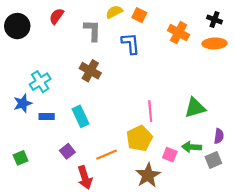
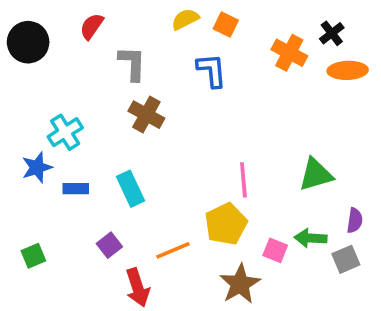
black cross: (214, 19) -> (332, 33), moved, turned 32
gray L-shape: (92, 30) -> (132, 63), moved

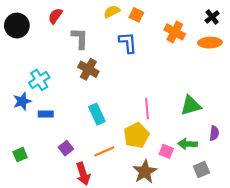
black cross: (332, 33) -> (212, 17), moved
cyan rectangle: (130, 189) -> (97, 114), moved
gray square: (346, 259) -> (201, 170), moved

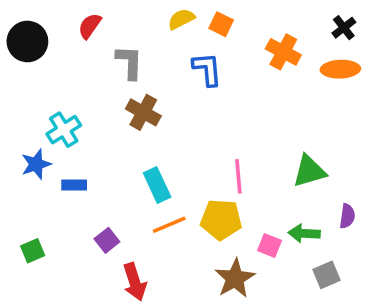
yellow pentagon: (136, 135) -> (221, 220), turned 30
orange line: (104, 151) -> (169, 225), moved

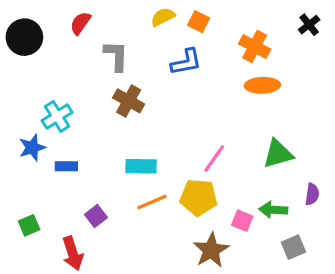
blue L-shape: (207, 69) -> (186, 62), turned 84
orange ellipse: (340, 69) -> (262, 85), moved
pink line: (238, 176) -> (214, 158), turned 40
cyan rectangle: (157, 185) -> (141, 166), turned -64
red arrow: (135, 282) -> (73, 253), moved

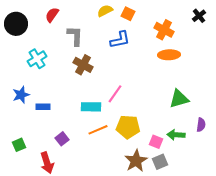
cyan cross: (57, 116) -> (37, 59), moved
pink line: (214, 158) -> (115, 94), moved
gray square: (293, 247) -> (160, 162), moved

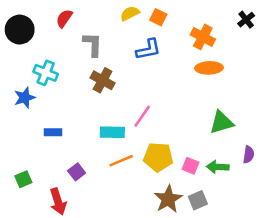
cyan cross: (37, 59) -> (46, 73), turned -36
blue star: (21, 95) -> (25, 98), moved
pink square: (156, 142) -> (190, 166), moved

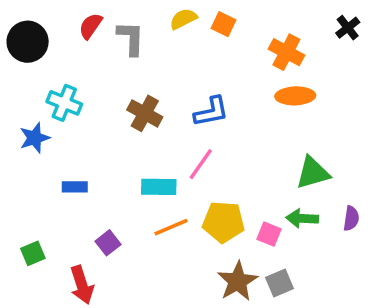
gray L-shape: (93, 44) -> (131, 38), moved
blue L-shape: (148, 49) -> (211, 112), moved
green arrow: (218, 167) -> (302, 218), moved

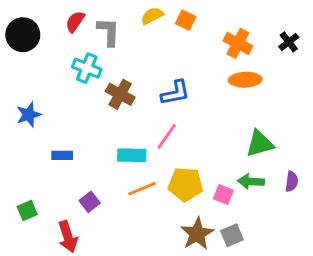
black cross: (348, 28) -> (289, 42), moved
cyan cross: (64, 103) -> (87, 68), moved

